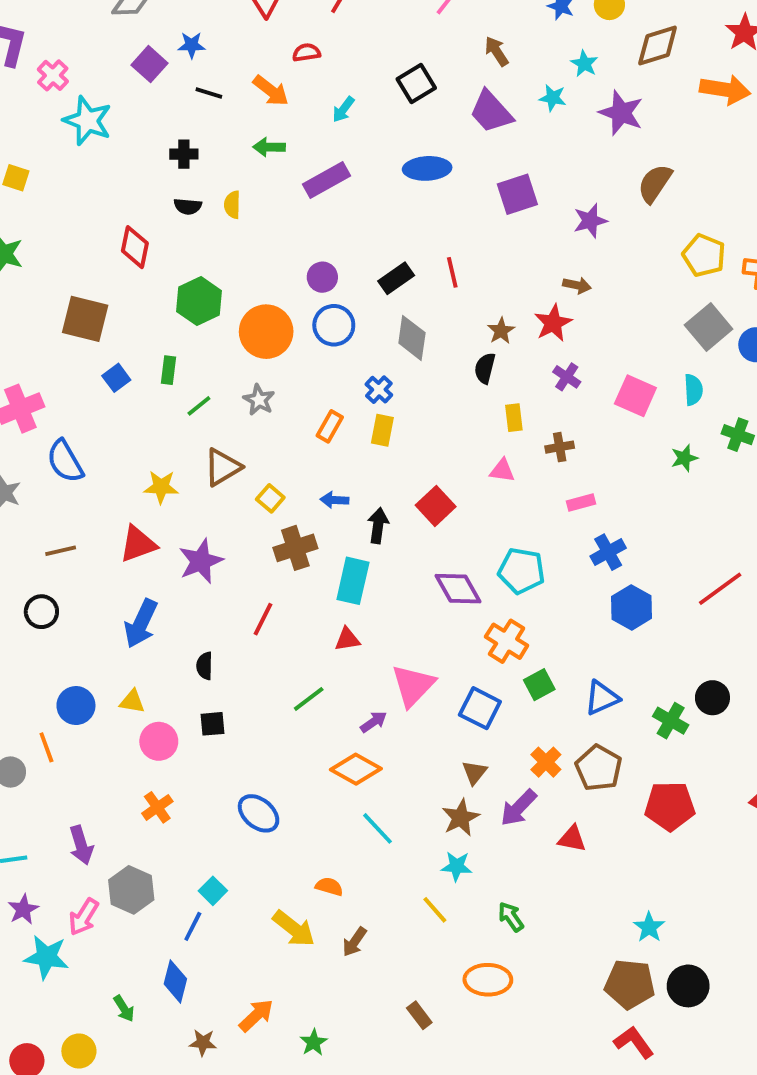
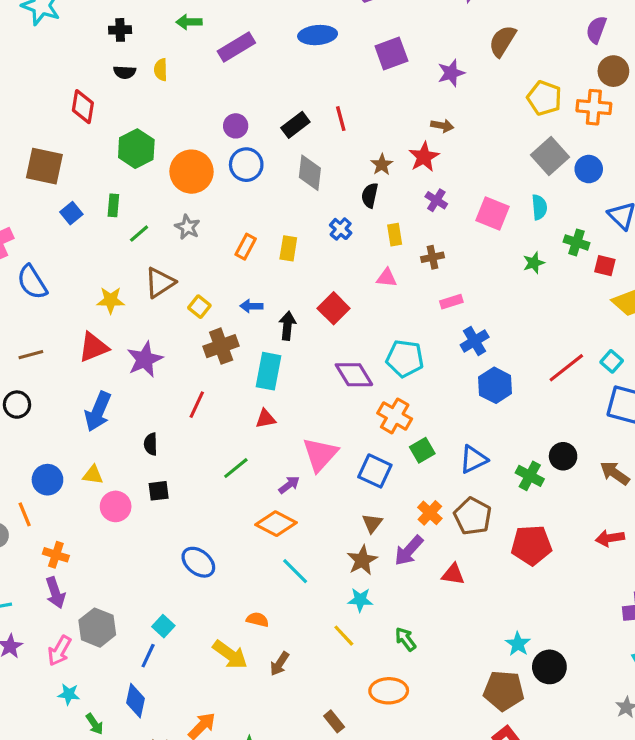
blue cross: (379, 390) -> (341, 229), moved
orange cross: (157, 807) -> (56, 555), moved, turned -35
cyan star: (46, 957) -> (69, 694), moved, size x0.6
black circle: (688, 986) -> (549, 667), moved

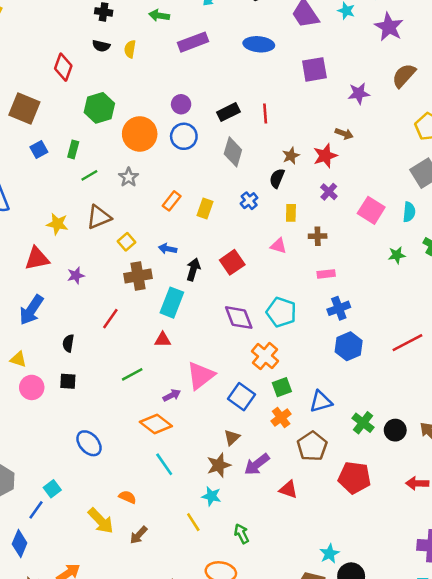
purple star: (145, 359) -> (76, 275), size x0.6
black circle: (563, 456) -> (395, 430), moved
orange cross: (430, 513) -> (281, 418), moved

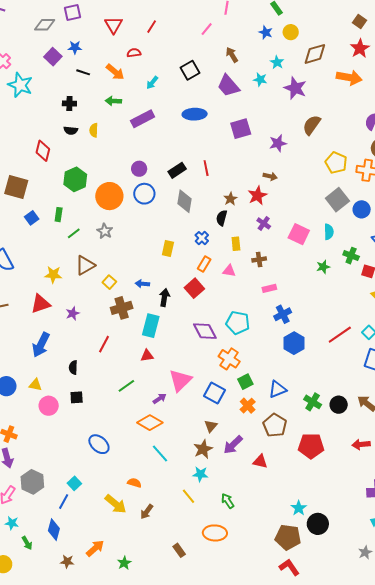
orange rectangle: (172, 201) -> (204, 264), moved

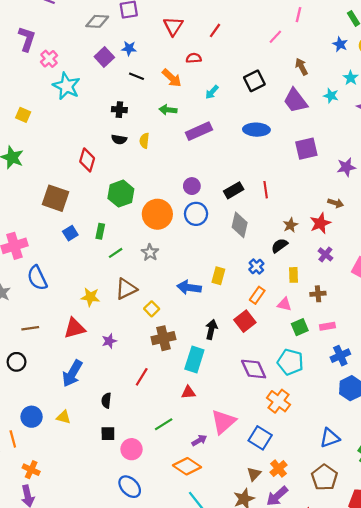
black semicircle: (222, 218) -> (279, 246), turned 35
blue arrow: (142, 284) -> (189, 287), moved, size x1.5
green square: (245, 382) -> (300, 327), moved
pink circle: (49, 406) -> (132, 449), moved
orange cross: (248, 406) -> (279, 469), moved

